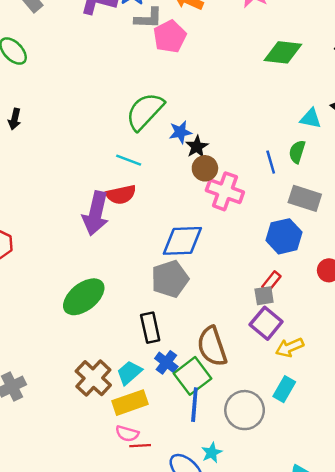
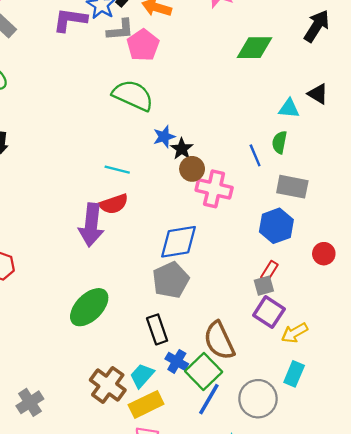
green semicircle: (145, 111) -> (133, 95), moved, turned 78
blue line: (194, 405) -> (209, 399), turned 32

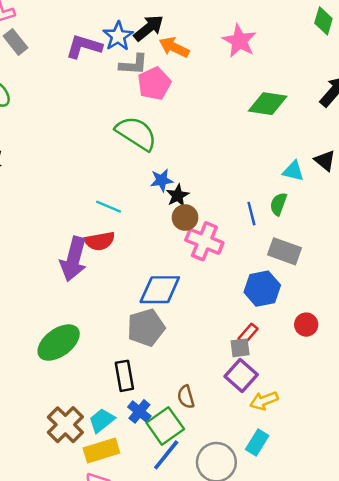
brown semicircle: (219, 341) -> (186, 397), size x0.6

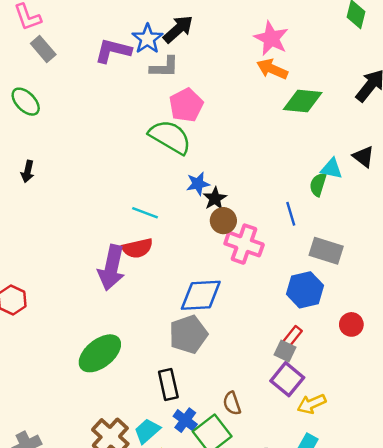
orange arrow: (174, 47) -> (272, 69), moved
pink pentagon: (154, 84) -> (186, 105), moved
green semicircle: (278, 204) -> (318, 185), moved
gray square: (240, 348) -> (285, 351), turned 35

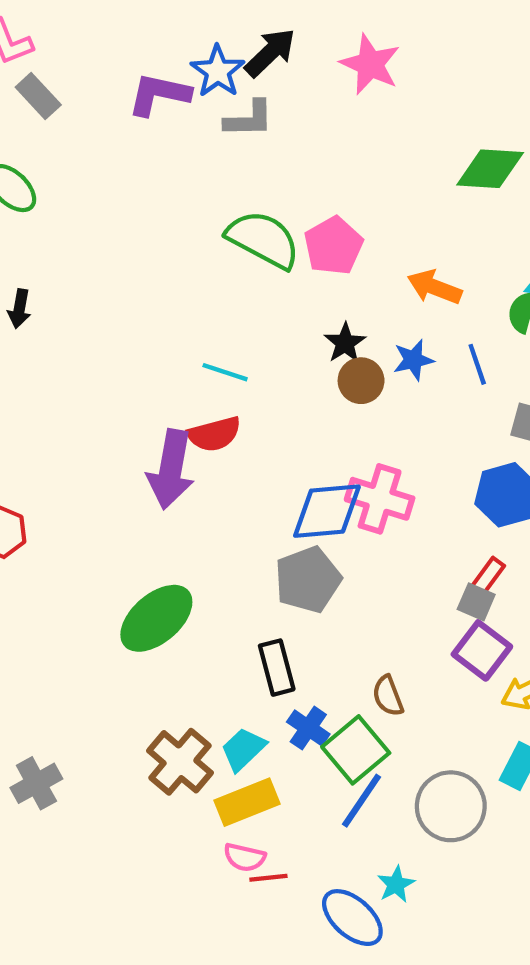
pink star: (271, 38) -> (370, 64), moved
orange arrow: (272, 69) -> (434, 287), moved
pink pentagon: (186, 105) -> (333, 246), moved
blue star: (198, 184) -> (413, 360), moved
pink cross: (244, 244) -> (380, 499), moved

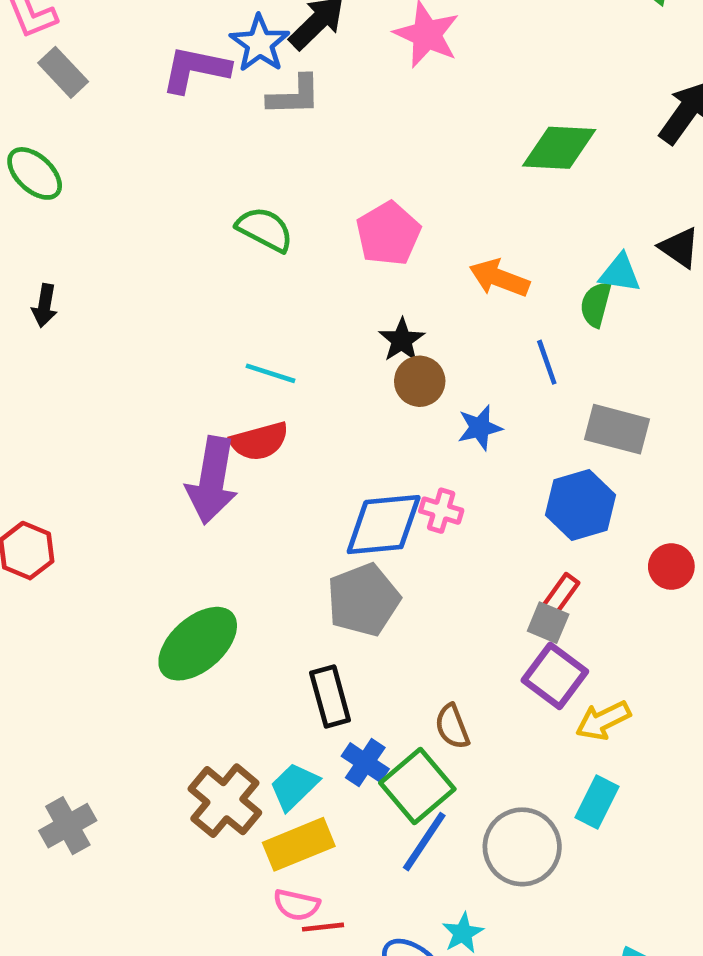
green semicircle: (263, 240) -> (265, 229), moved, size x0.7
blue star: (413, 360) -> (480, 428), moved
pink cross: (380, 499) -> (441, 511), size x0.6

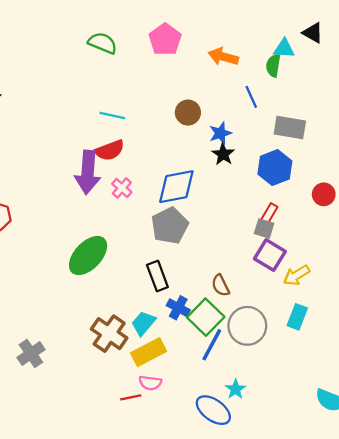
black star: (402, 340) -> (223, 154), moved
pink cross: (441, 511) -> (122, 188), moved, turned 30
gray circle: (522, 847) -> (247, 326), moved
red line: (323, 927) -> (131, 397), moved

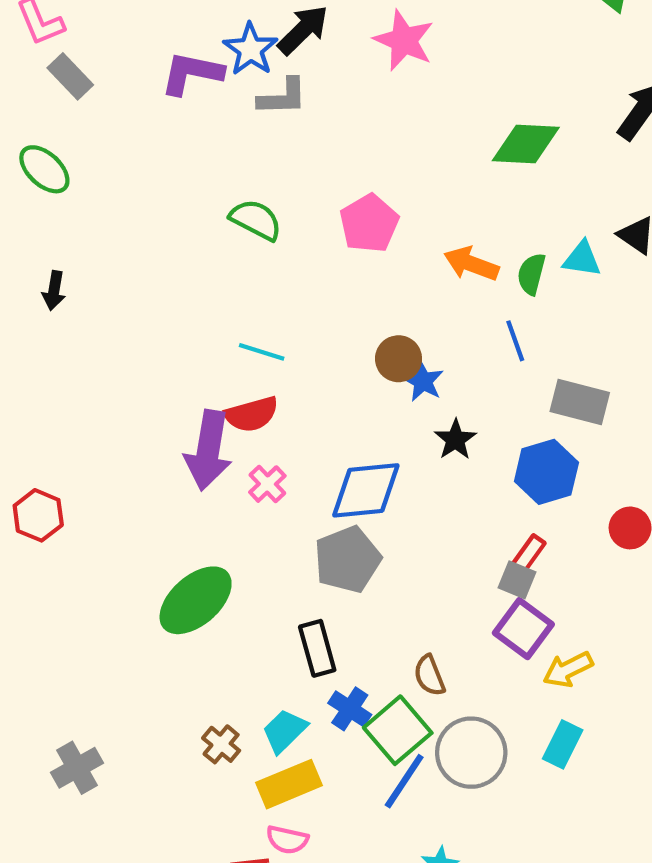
green semicircle: (273, 65) -> (531, 274), moved
blue star: (220, 133) -> (423, 381), moved, turned -30
brown cross: (109, 334) -> (221, 744), size x0.6

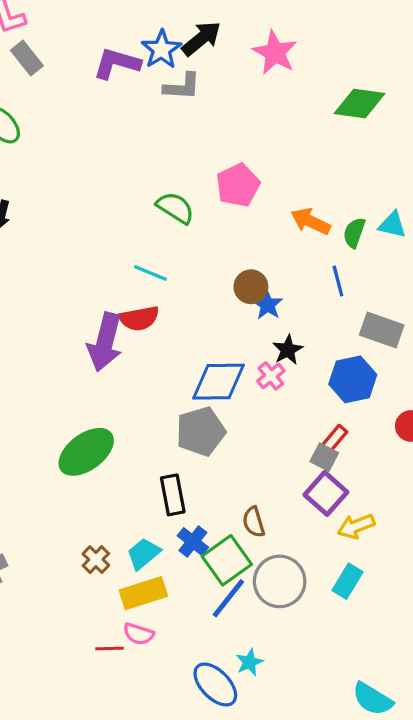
green diamond: (526, 144) -> (360, 103), moved
green semicircle: (256, 220) -> (175, 208), moved
pink cross: (267, 484) -> (271, 376), moved

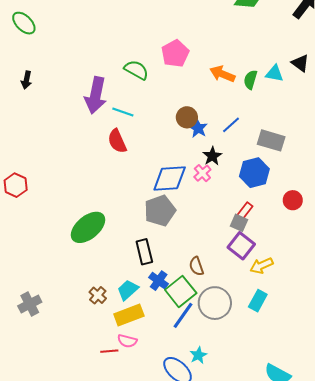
blue line: (338, 281) -> (231, 125), moved, turned 66
red semicircle: (139, 318) -> (117, 141), turned 80
purple arrow: (105, 342) -> (96, 95), moved

